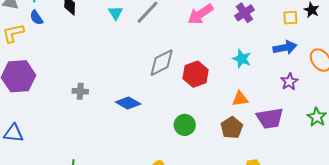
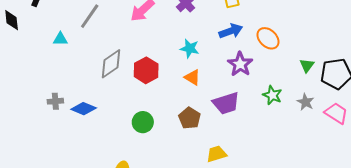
cyan triangle: (115, 13) -> (60, 39), moved, turned -49
purple star: (289, 82) -> (240, 64), size x1.4
gray cross: (80, 91) -> (55, 101), moved
orange triangle: (240, 99) -> (192, 77), moved, turned 48

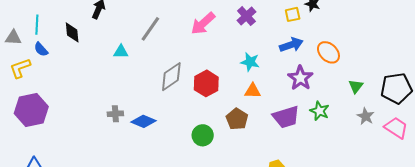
green triangle: (307, 66) -> (356, 86), moved
orange triangle: (192, 77) -> (253, 91), turned -30
green star: (272, 95) -> (320, 111), moved
brown pentagon: (190, 118) -> (237, 119), moved

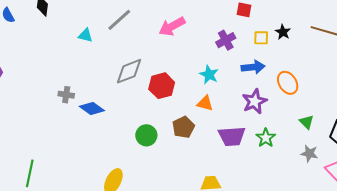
purple cross: (246, 16) -> (226, 40), moved
green triangle: (356, 86) -> (307, 122), turned -35
gray star: (366, 116) -> (309, 153), turned -30

